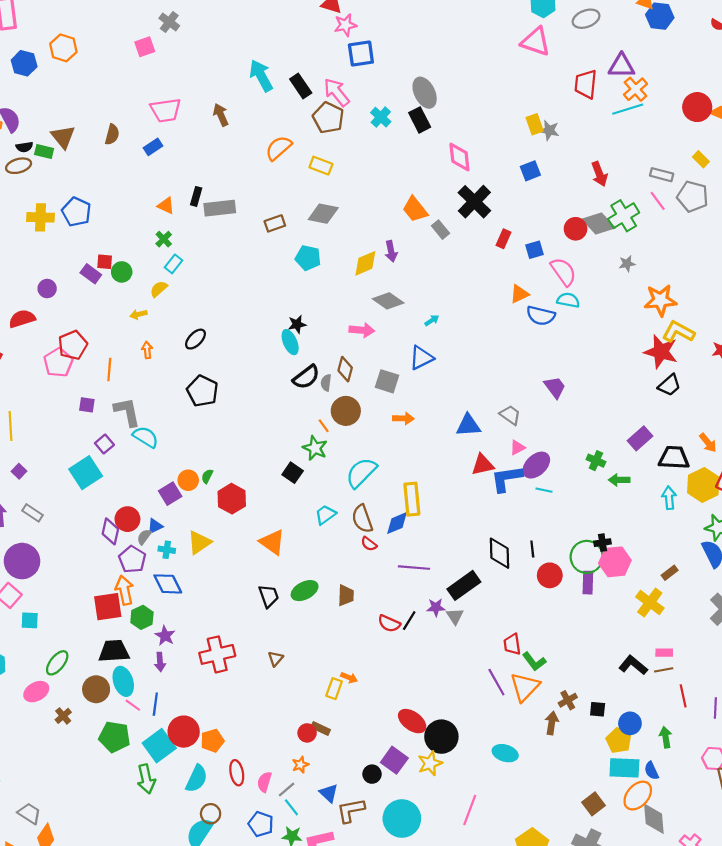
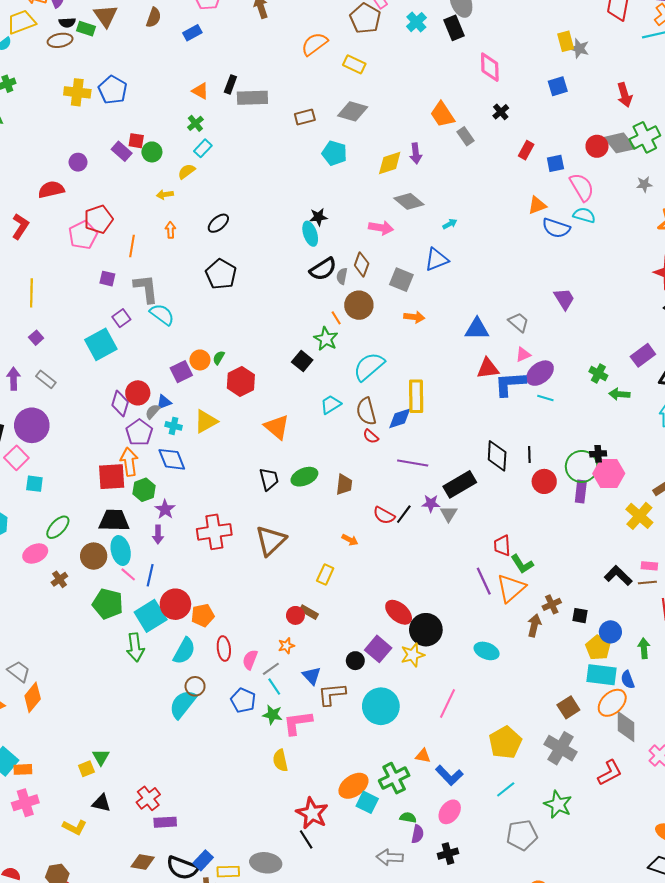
black cross: (474, 202) -> (501, 112), size x0.5
brown triangle: (276, 659) -> (271, 541), size x2.0
orange arrow: (349, 678) -> (350, 540), moved

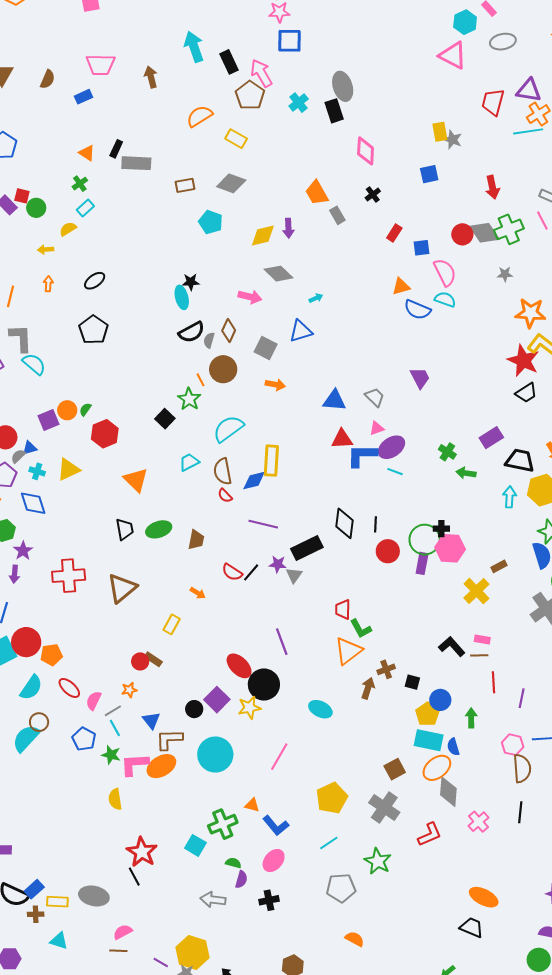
purple line: (484, 581) -> (282, 642), moved
red ellipse: (224, 648) -> (69, 688), turned -45
orange ellipse: (353, 786) -> (161, 766), moved

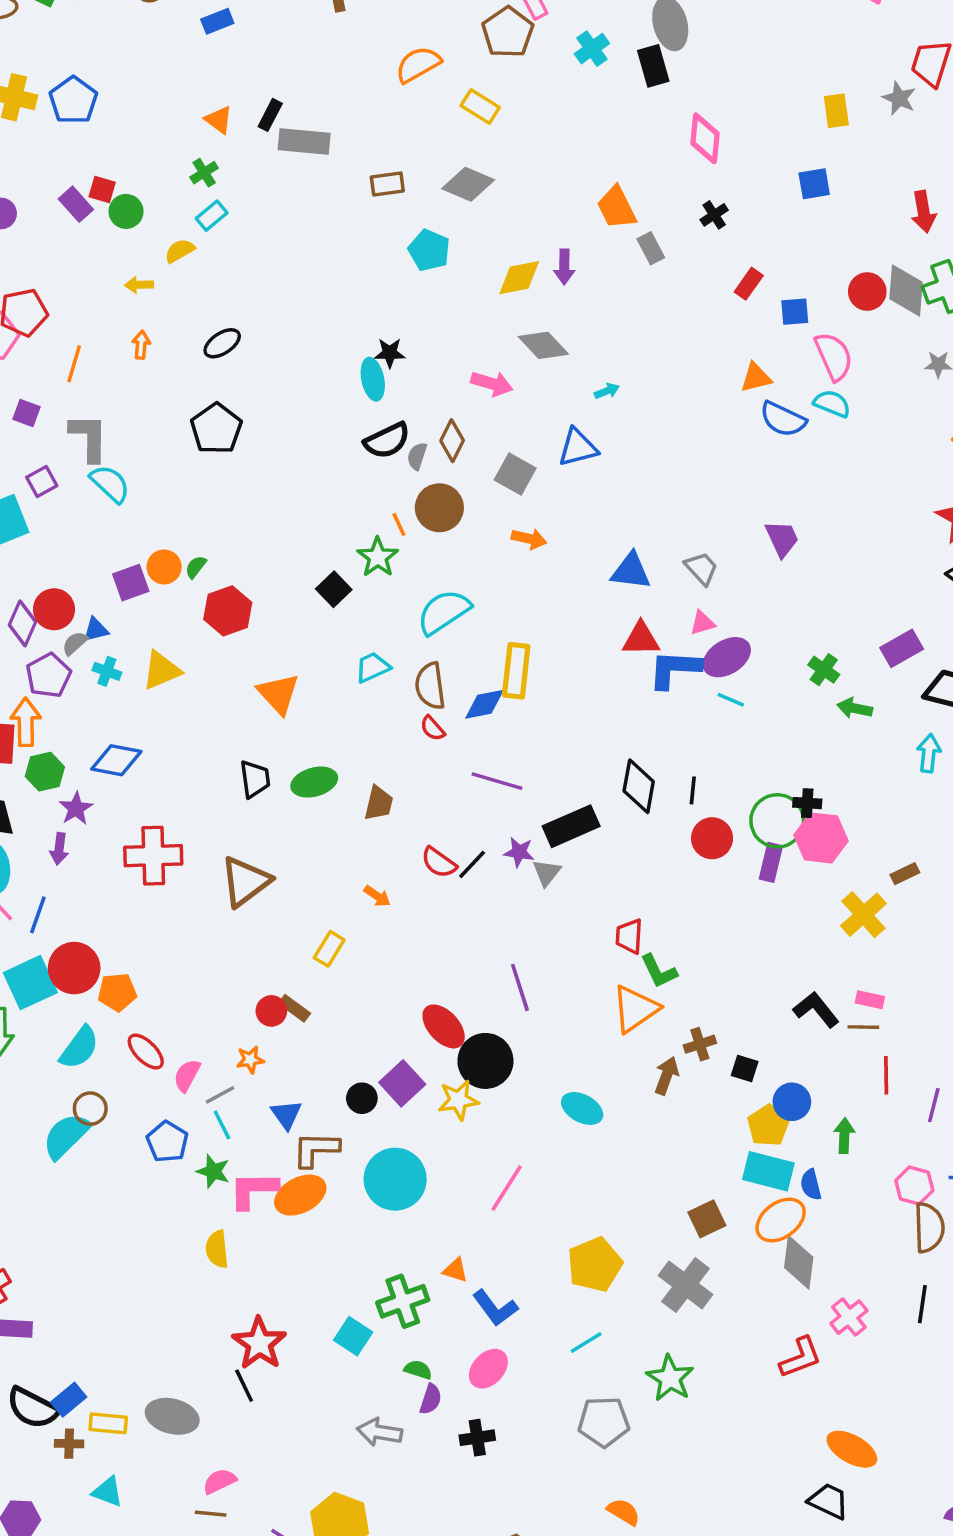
gray star: (452, 140) -> (899, 98), moved
gray diamond: (485, 233) -> (906, 291), turned 36
blue diamond: (33, 503) -> (116, 760), moved, turned -64
red L-shape: (430, 835) -> (801, 1357), moved

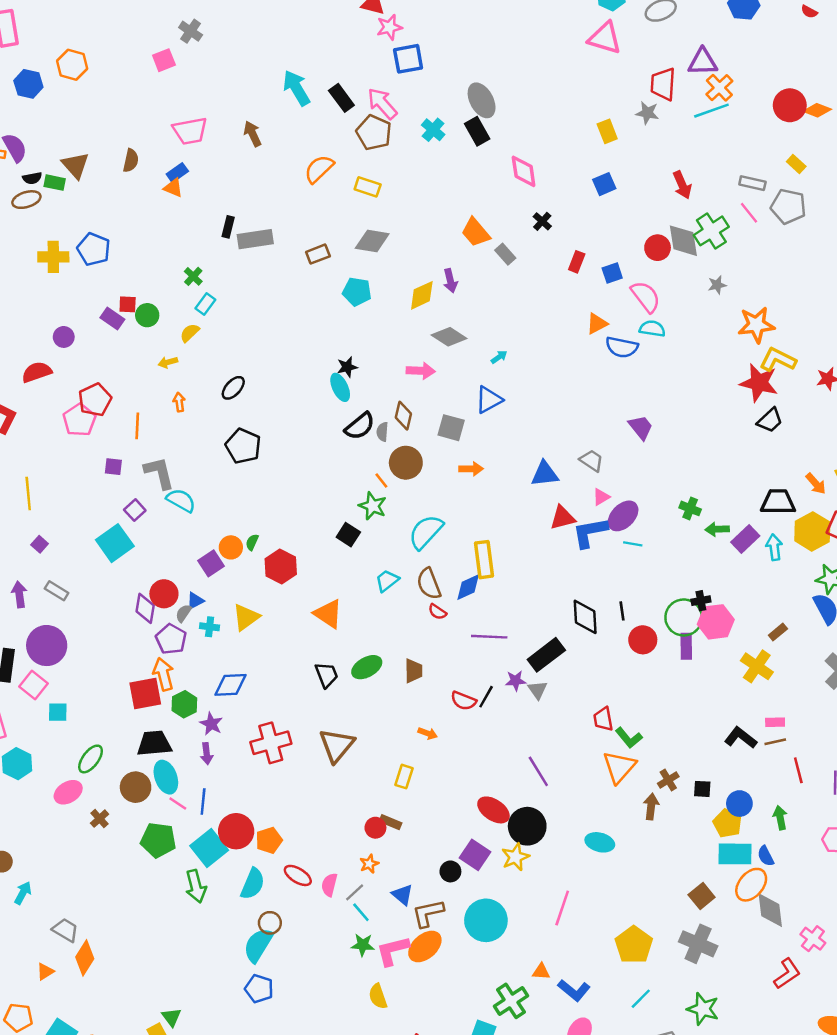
orange triangle: (219, 120) -> (173, 188), moved
purple rectangle: (902, 648) -> (745, 539), moved
blue pentagon: (167, 1142) -> (259, 989), moved

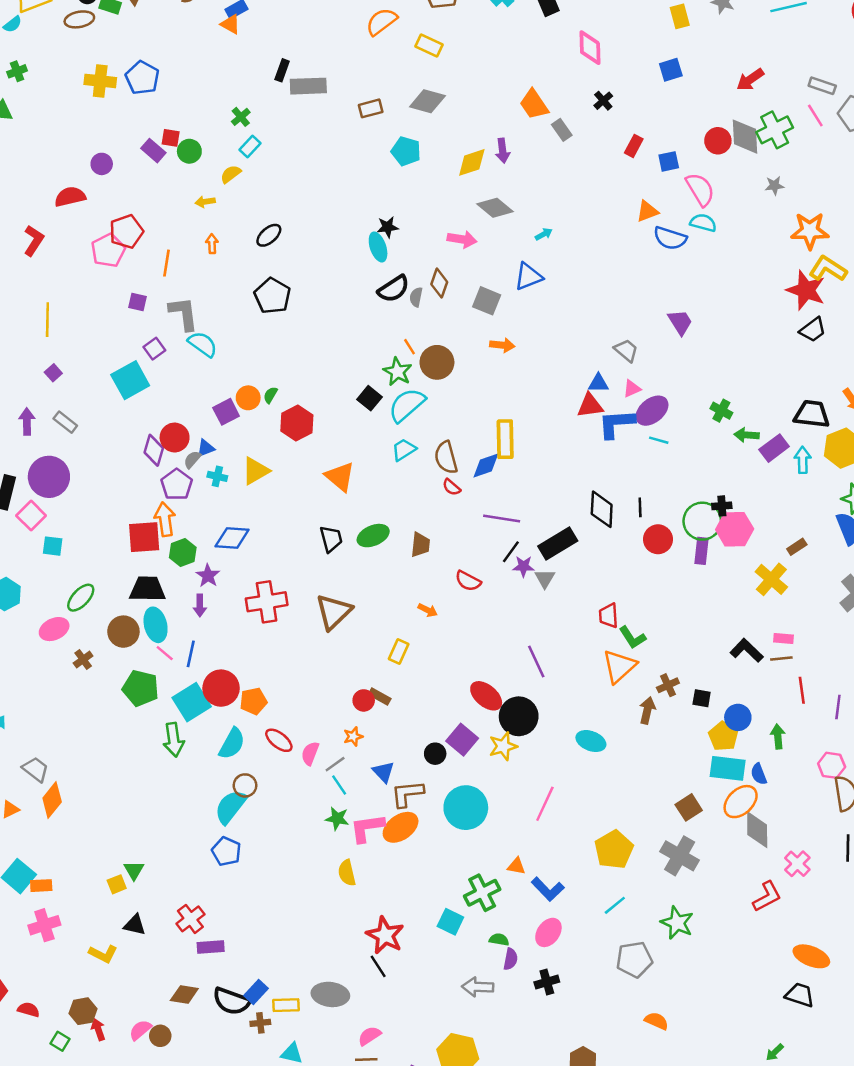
red arrow: (682, 185) -> (750, 80), turned 72
brown circle: (406, 463) -> (437, 362), moved
blue triangle: (545, 474) -> (598, 383), moved, size x0.7
cyan semicircle: (426, 532) -> (407, 405), moved
black line: (486, 697) -> (511, 552), moved

